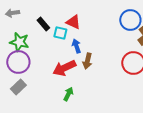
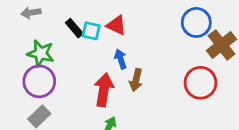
cyan square: (60, 33) -> (91, 31), moved
red arrow: (64, 68) -> (104, 90), turned 125

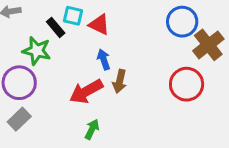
cyan square: (91, 31) -> (73, 16), moved
green star: (41, 53) -> (37, 51), moved
red arrow: (104, 90) -> (86, 91), turned -128

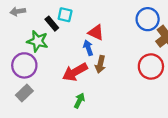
red triangle: (99, 25) -> (96, 32), moved

